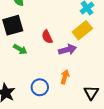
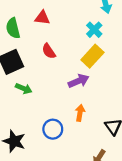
red semicircle: (47, 37) -> (49, 51), moved

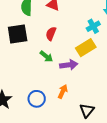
red semicircle: (49, 51) -> (51, 34), turned 40
green arrow: (24, 88) -> (46, 56), moved

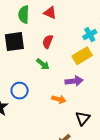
purple arrow: (69, 65) -> (74, 81), moved
orange arrow: (63, 92) -> (59, 99), turned 80
blue circle: (37, 99) -> (20, 91), moved

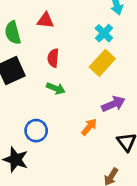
purple arrow: (74, 81) -> (113, 104), moved
orange arrow: (59, 99) -> (89, 127), turned -48

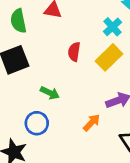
red semicircle: (53, 58) -> (74, 52), moved
green arrow: (56, 88) -> (50, 93), moved

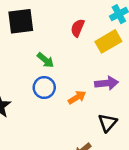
blue circle: (37, 123) -> (44, 88), moved

